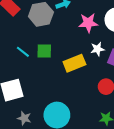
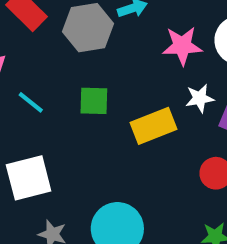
cyan line: (23, 52) -> (31, 102), moved

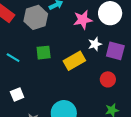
white square: (29, 178) -> (17, 94), size x0.6

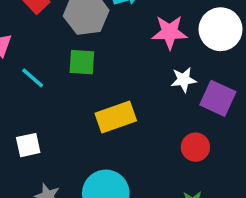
green square: (44, 53) -> (82, 62), moved
yellow rectangle: (74, 61) -> (116, 117), moved

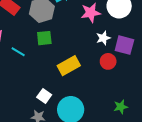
white square: (28, 145) -> (44, 96), moved, turned -32
red circle: (195, 147) -> (108, 61), moved

